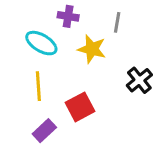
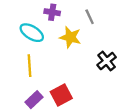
gray line: (117, 22) -> (90, 17), turned -35
red square: (80, 107) -> (61, 95), moved

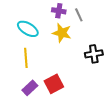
purple cross: (52, 12) -> (59, 11), moved
black cross: (107, 61) -> (94, 54), turned 30

